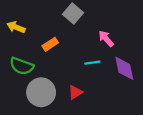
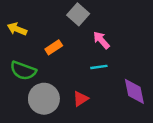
pink arrow: (106, 39) -> (101, 40), moved
purple diamond: (124, 68) -> (134, 91), moved

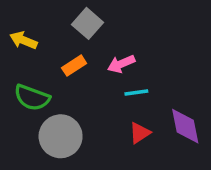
gray square: (78, 14) -> (88, 23), moved
pink arrow: (101, 40) -> (121, 64), moved, turned -72
red triangle: (81, 99) -> (140, 133), moved

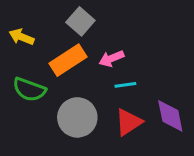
orange rectangle: (74, 66) -> (68, 60), size x1.6
red triangle: (140, 133) -> (128, 122), size x1.4
gray circle: (61, 136) -> (77, 117), moved

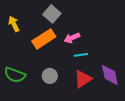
yellow arrow: (22, 37) -> (14, 24), turned 42
green semicircle: (29, 90) -> (15, 75), moved
gray circle: (77, 117) -> (50, 76), size x0.6

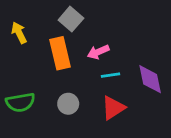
orange rectangle: (44, 39) -> (60, 53), turned -70
green semicircle: (15, 75) -> (20, 102), turned -30
purple diamond: (110, 75) -> (150, 79), moved

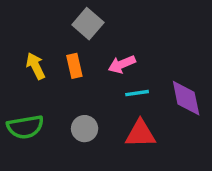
yellow arrow: (19, 33) -> (35, 66), moved
orange rectangle: (60, 53) -> (74, 66), size x0.6
red triangle: (113, 108) -> (140, 134), turned 32

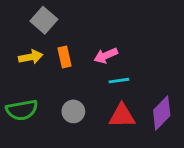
gray square: (88, 24) -> (44, 20), moved
yellow arrow: (35, 66) -> (31, 57), turned 105
purple diamond: (186, 98) -> (162, 113), moved, turned 56

